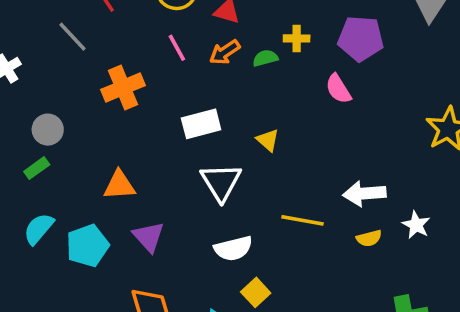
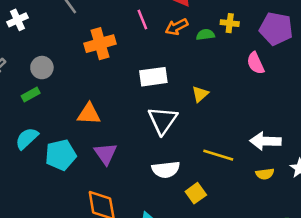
yellow triangle: (268, 140) -> (200, 94), turned 30
yellow square: (256, 292) -> (196, 193), moved

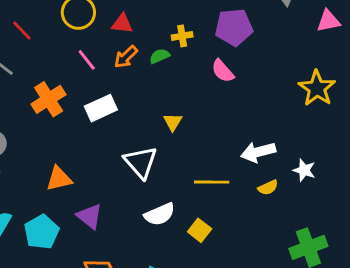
white rectangle: (153, 77) -> (101, 108), moved

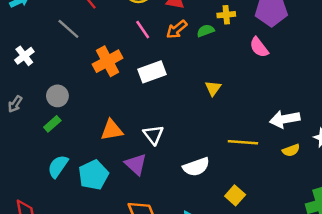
white triangle: (141, 162) -> (153, 135), moved, size x0.7
yellow square: (200, 230) -> (235, 195), moved

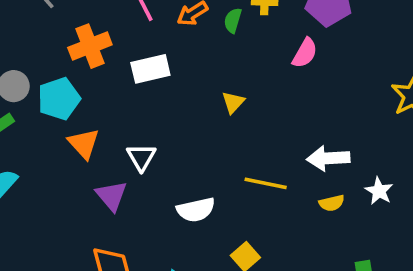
green semicircle: (206, 31) -> (233, 20), turned -60
pink semicircle: (259, 47) -> (305, 53), turned -120
orange triangle: (112, 130) -> (84, 143), turned 50
cyan pentagon: (93, 175) -> (59, 99), moved

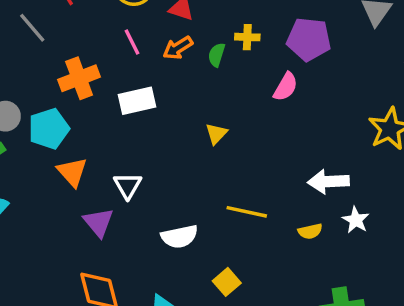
white arrow: (328, 158) -> (328, 182), moved

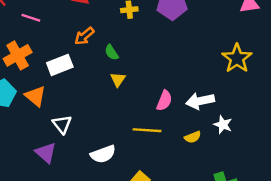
pink line: (132, 42) -> (31, 18), moved, turned -36
orange arrow: (178, 48) -> (84, 36), moved
green semicircle: (217, 55) -> (112, 52), moved, turned -42
pink semicircle: (286, 87) -> (164, 101), moved
orange triangle: (72, 172) -> (35, 96), moved

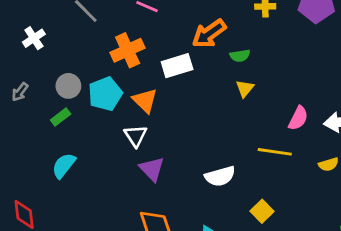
orange arrow: (84, 36) -> (209, 34), size x1.4
green semicircle: (112, 52) -> (240, 56), turned -70
white triangle: (62, 124) -> (136, 136), moved

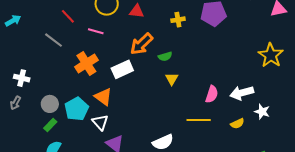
white cross: (34, 38) -> (22, 78), moved, turned -35
gray circle: (68, 86) -> (50, 104), moved
cyan pentagon: (105, 94) -> (77, 109), moved
green rectangle: (61, 117) -> (50, 125), moved

